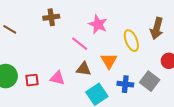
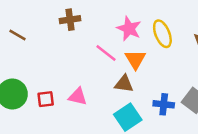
yellow ellipse: (131, 41) -> (162, 34), moved
orange triangle: (109, 61) -> (135, 59), moved
brown triangle: (84, 69) -> (124, 84), moved

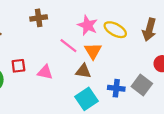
yellow ellipse: (162, 34) -> (115, 30), turned -40
pink triangle: (78, 97) -> (45, 72), moved
red square: (46, 99) -> (18, 66), moved

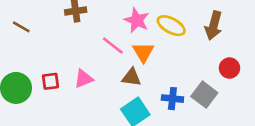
red square: (18, 66) -> (50, 81), moved
pink triangle: (45, 72) -> (84, 79), turned -35

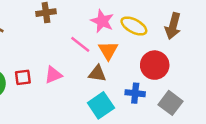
red circle: (229, 68) -> (155, 65), moved, size x1.5
gray square: (204, 95) -> (171, 103), moved

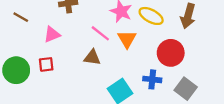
brown triangle: (97, 74) -> (92, 57), moved
pink triangle: (53, 75) -> (52, 34), moved

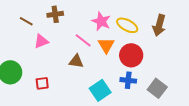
brown line: (21, 17) -> (26, 21), moved
red circle: (171, 53) -> (131, 55), moved
red square: (46, 64) -> (42, 83), moved

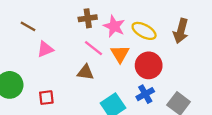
brown cross: (55, 14) -> (88, 18), moved
blue cross: (128, 80) -> (145, 94), turned -35

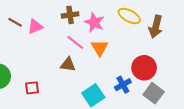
yellow ellipse: (144, 31) -> (129, 16), moved
pink triangle: (45, 49) -> (35, 27), moved
red circle: (149, 65) -> (144, 68), moved

